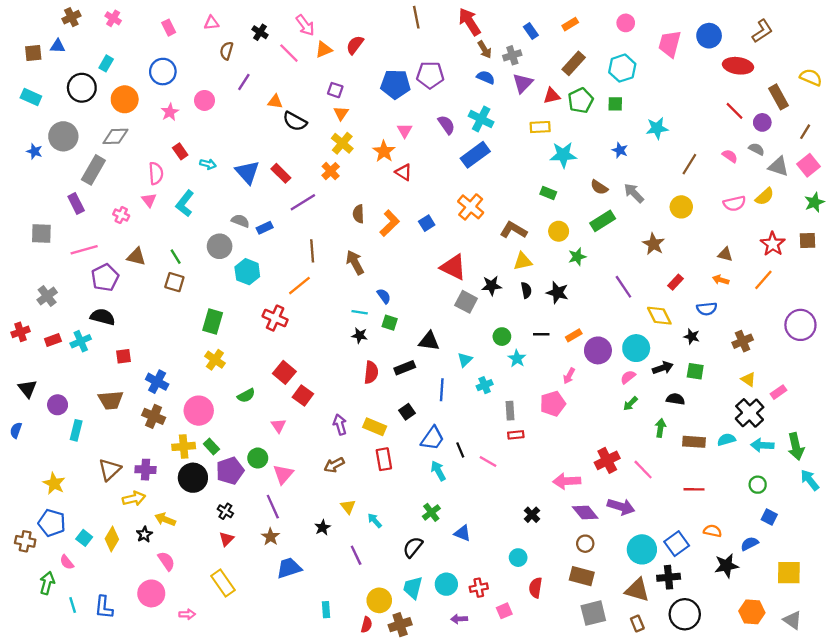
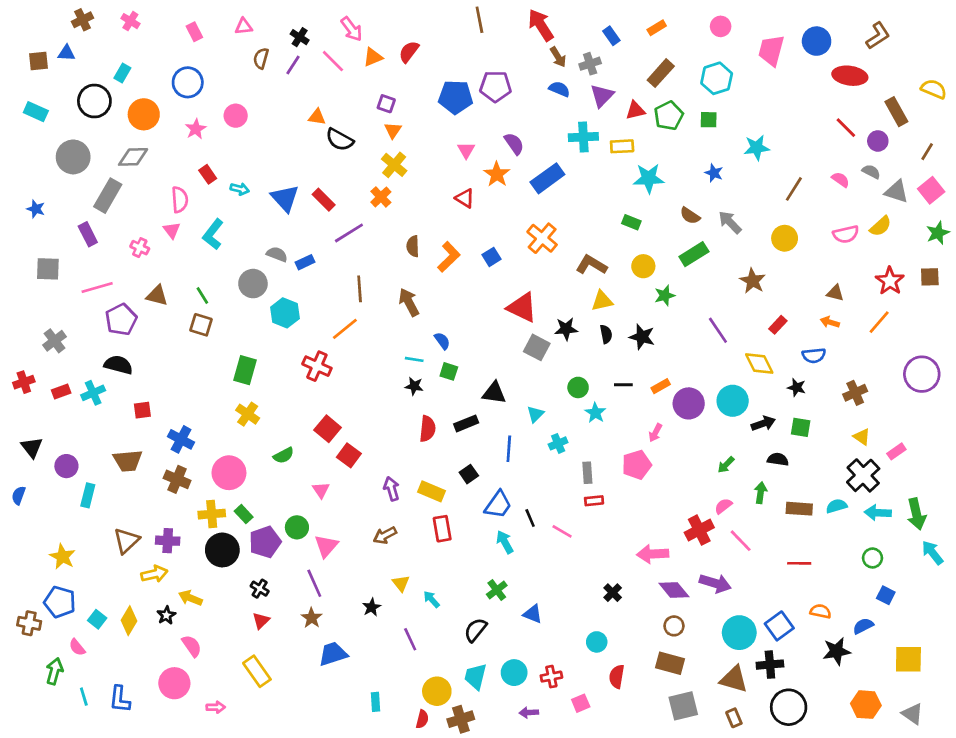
purple line: (244, 82) -> (293, 65), moved
cyan cross: (481, 119) -> (583, 137), moved, turned -30
blue star: (34, 151) -> (36, 209), moved
orange star: (384, 151) -> (497, 174), moved
pink semicircle: (628, 377) -> (723, 506), moved

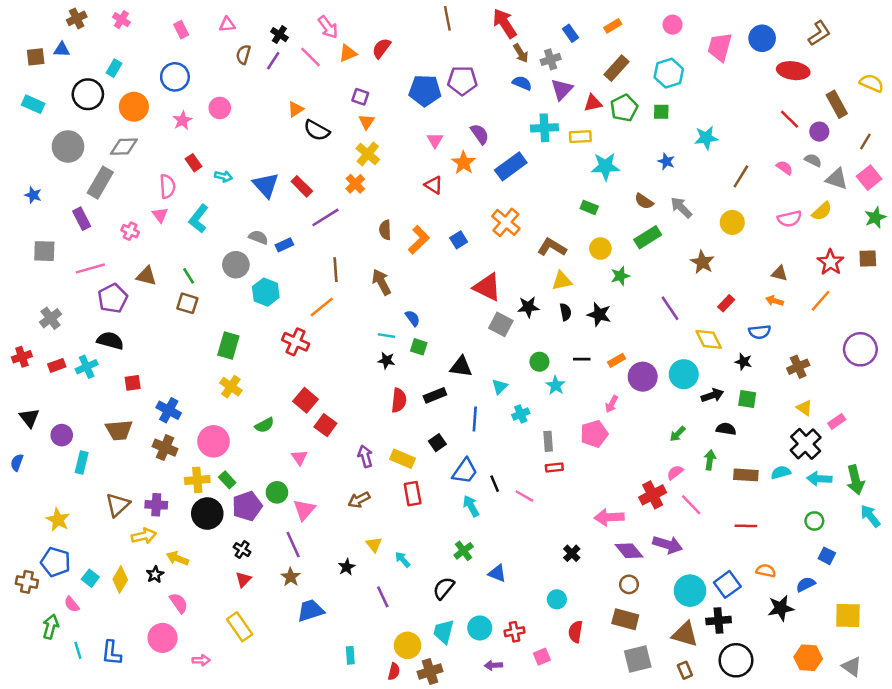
orange triangle: (317, 117) -> (296, 109), turned -42

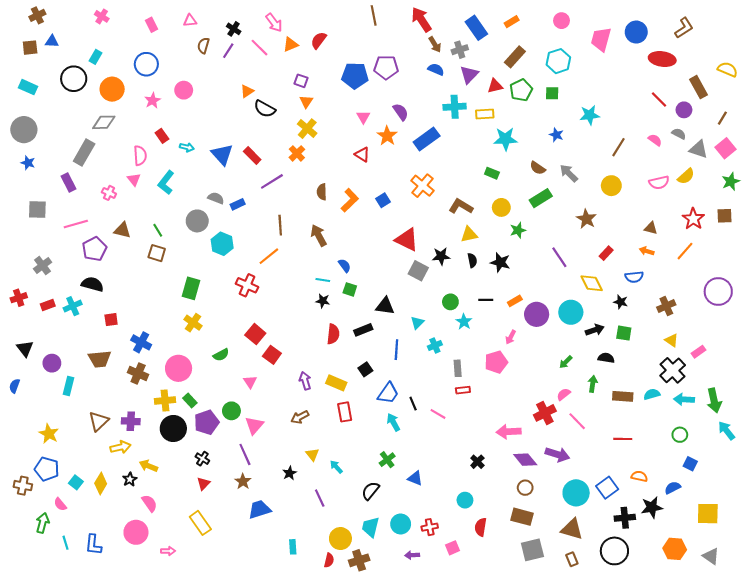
brown cross: (77, 18) -> (37, 15), moved
blue rectangle: (571, 33) -> (476, 28), size x1.6
gray circle: (68, 147) -> (24, 130), moved
black cross: (719, 620) -> (625, 518), moved

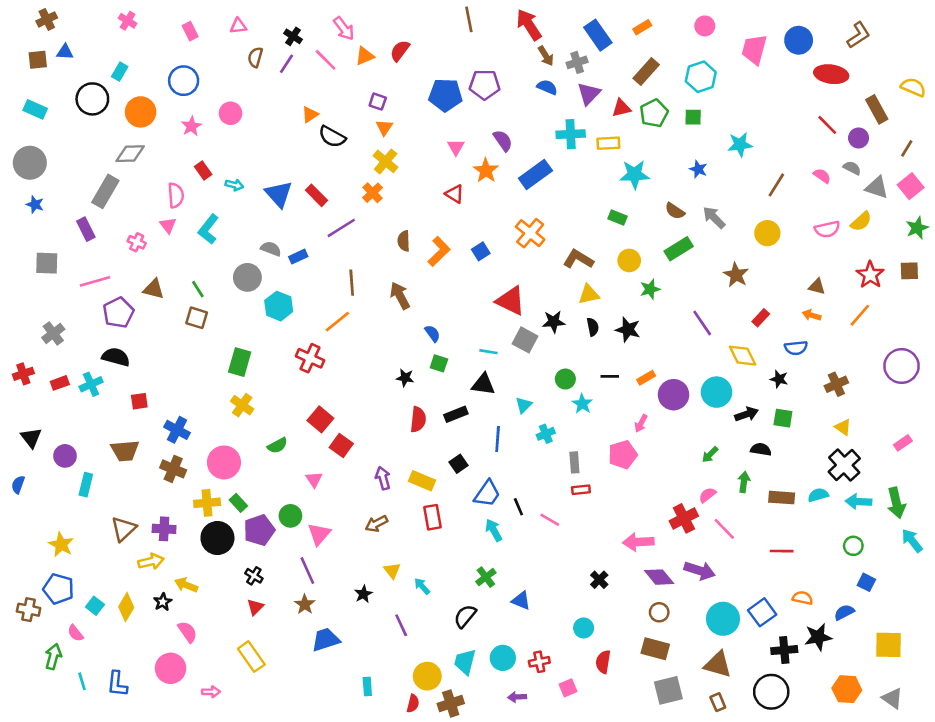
cyan line: (323, 280) -> (488, 352), moved
pink rectangle: (699, 352) -> (903, 443), moved

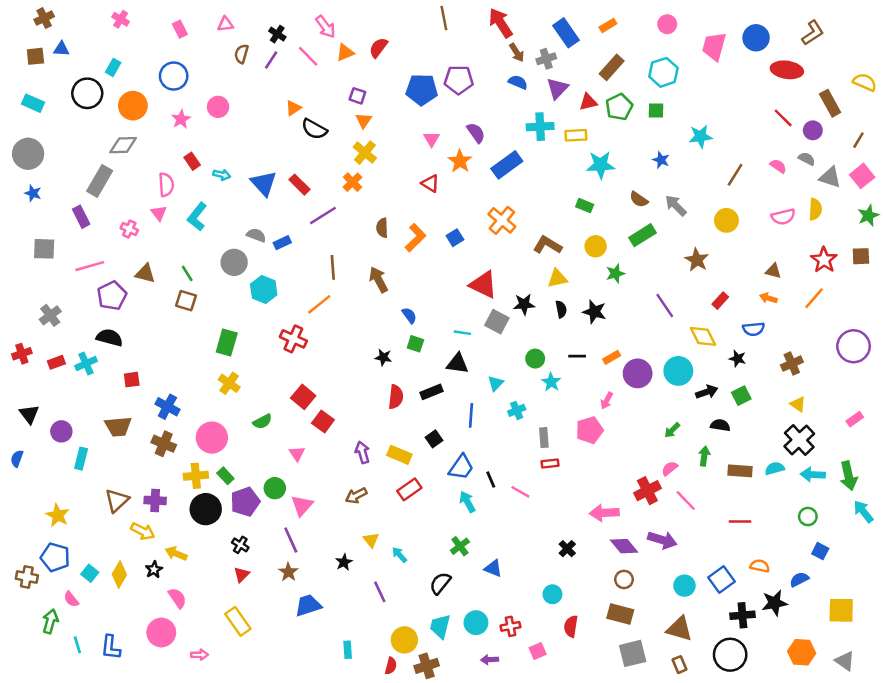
yellow semicircle: (861, 221) -> (815, 209), turned -45
green square: (783, 418) -> (741, 396), turned -36
red rectangle: (432, 517) -> (409, 489), turned 65
yellow arrow: (151, 561) -> (143, 531), turned 40
cyan circle: (723, 619) -> (684, 586), size x0.7

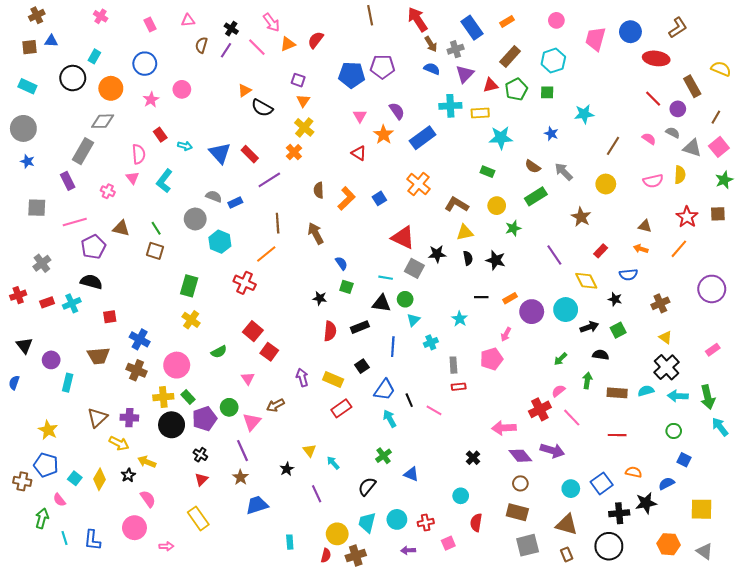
green circle: (535, 359) -> (405, 299), moved
brown arrow: (356, 496) -> (275, 405), moved

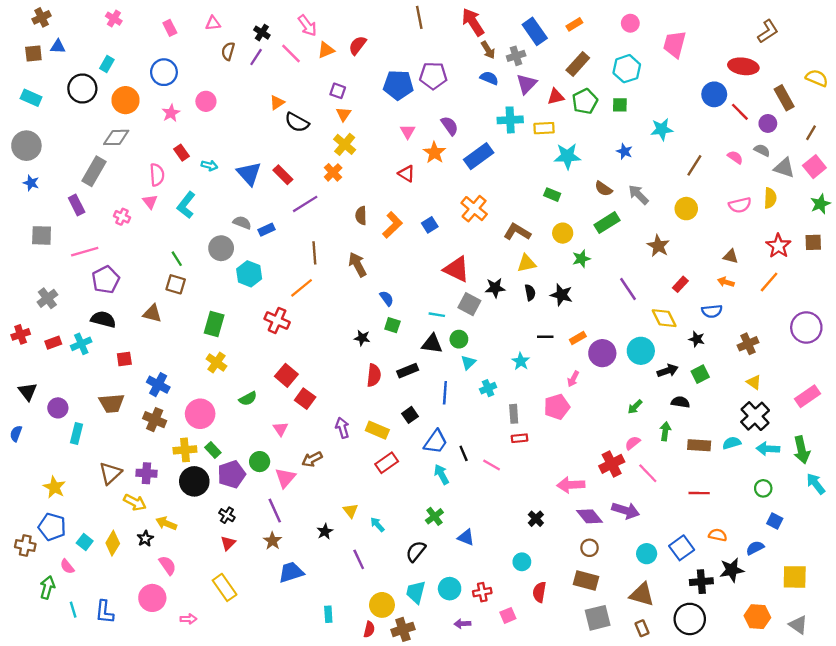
blue circle: (630, 32) -> (714, 94), moved
brown triangle: (121, 228) -> (152, 313), moved
pink rectangle: (713, 350) -> (807, 396), size x1.5

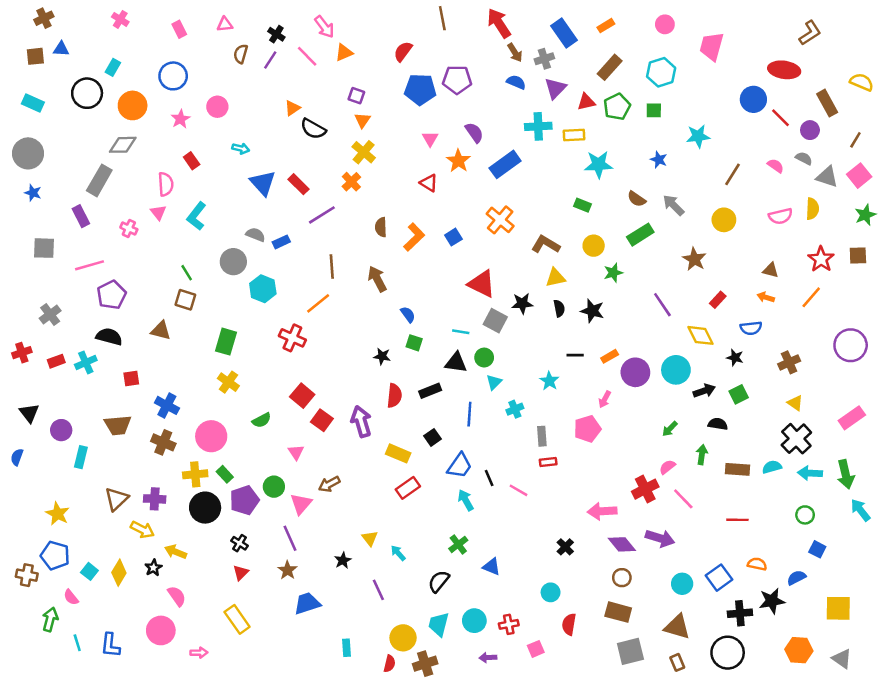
red semicircle: (357, 45) -> (403, 51), moved
cyan arrow: (209, 165) -> (241, 149), moved
purple arrow: (342, 428) -> (361, 421), moved, size x1.4

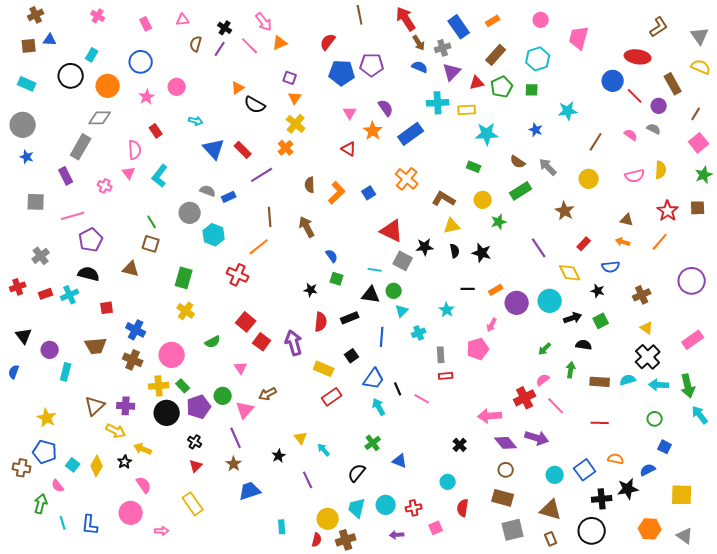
gray triangle: (827, 177) -> (700, 36), moved, turned 36

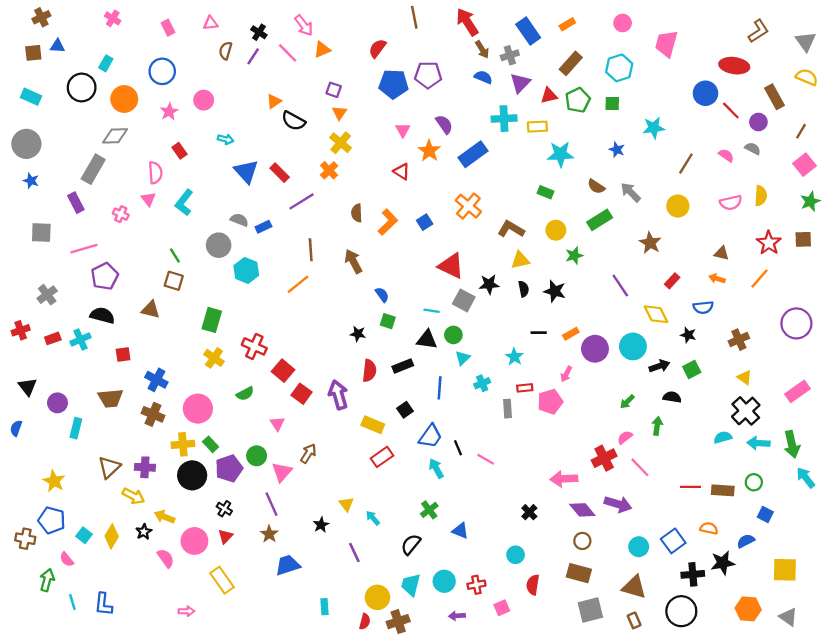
red cross: (238, 275) -> (254, 346), moved
red rectangle: (446, 376) -> (525, 388), moved
brown rectangle: (600, 382) -> (723, 490), moved
brown arrow: (268, 394) -> (308, 453), turned 150
pink circle: (131, 513) -> (194, 541), moved

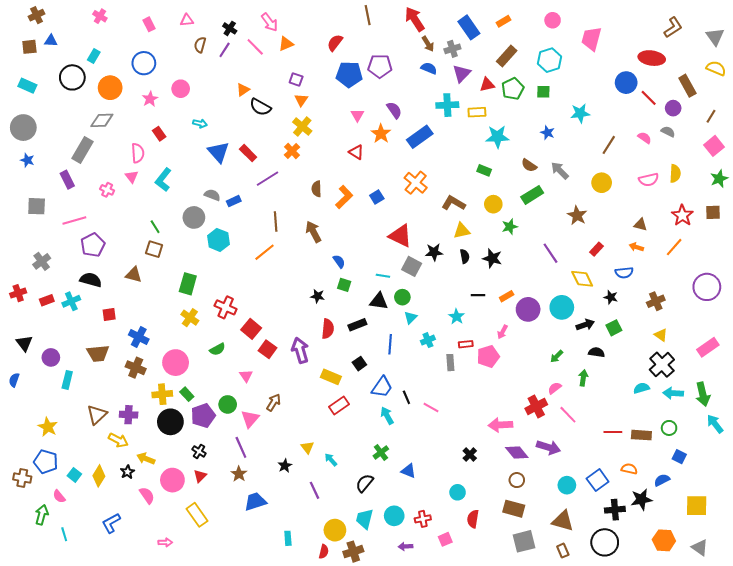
blue L-shape: (103, 604) -> (111, 523), moved, turned 55

